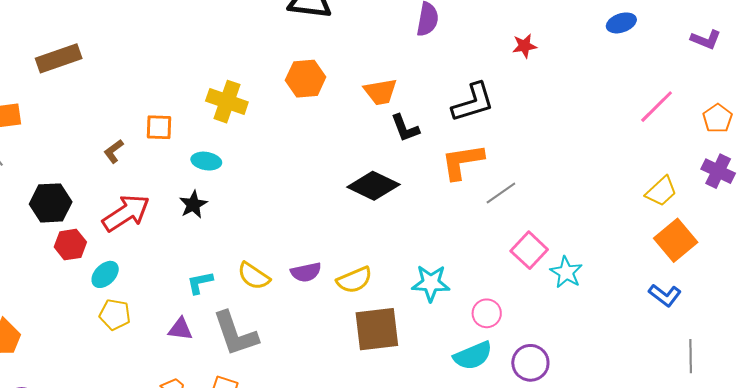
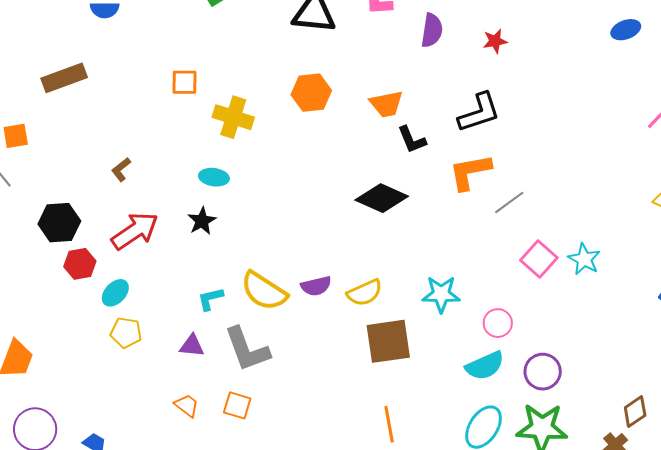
red star: (524, 46) -> (495, 41), moved
orange square: (159, 127) -> (185, 82), moved
cyan star: (566, 272) -> (584, 259), moved
yellow semicircle: (254, 276) -> (264, 291), size x1.4

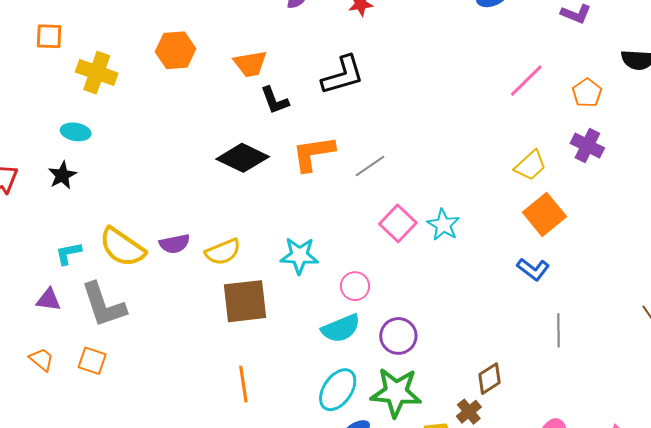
orange L-shape: (470, 172) -> (313, 153), moved

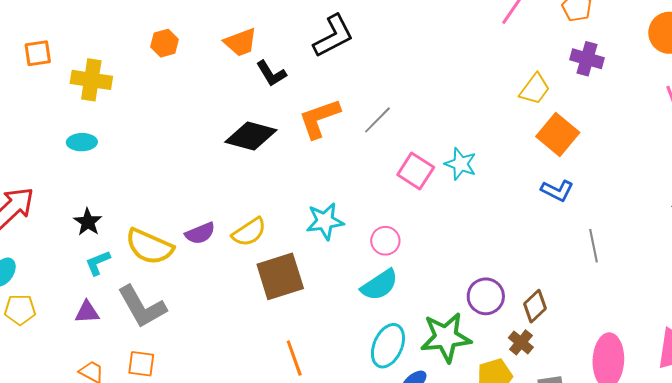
orange hexagon: (175, 50) -> (164, 43), size x0.7
black star: (62, 175) -> (88, 222), moved
purple circle: (398, 336) -> (486, 296), moved

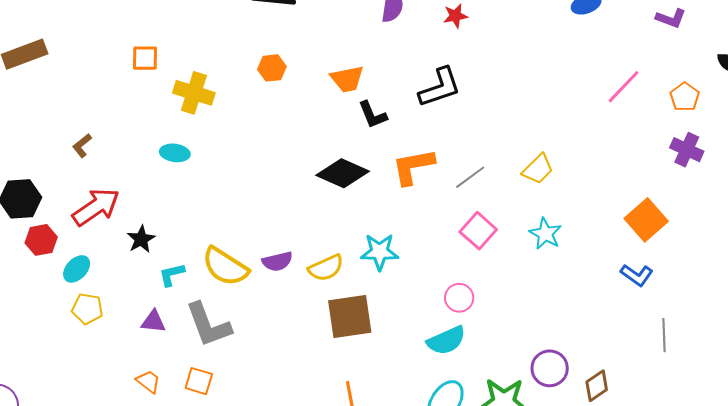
yellow trapezoid: (535, 89) -> (538, 169), moved
pink square: (416, 171) -> (478, 231), moved
cyan star: (325, 221) -> (380, 252), moved
black star: (88, 222) -> (141, 239), moved

